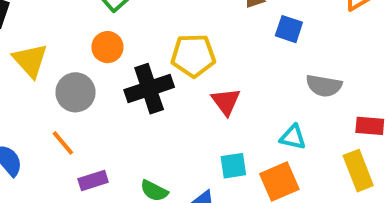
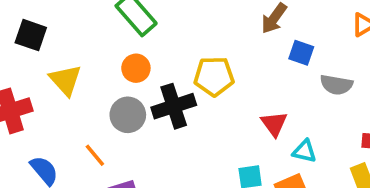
gray semicircle: (324, 86) -> (336, 85), moved
gray circle: (75, 92) -> (128, 115), moved
red triangle: (226, 102) -> (274, 124), moved

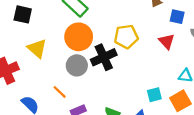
black square: (31, 35) -> (23, 14), moved
orange circle: (136, 68) -> (79, 37), size x1.6
red triangle: (274, 124) -> (167, 41), moved

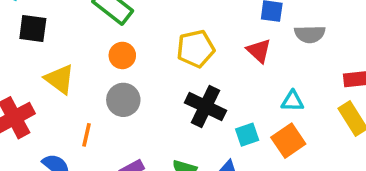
orange circle: (79, 37) -> (122, 55), size x0.6
black cross: (104, 57) -> (205, 107), moved, turned -35
orange line: (60, 92) -> (87, 135), moved, turned 64

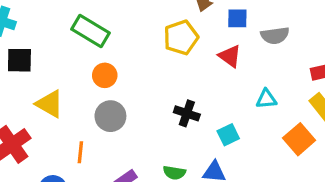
yellow pentagon: (196, 49) -> (181, 37), moved
black cross: (205, 107) -> (187, 113), size x0.7
orange square: (288, 141) -> (299, 139), moved

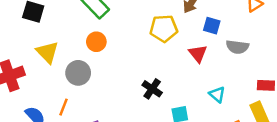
cyan triangle: (266, 99) -> (217, 95), turned 30
gray circle: (110, 116) -> (78, 73), moved
orange line: (80, 152) -> (63, 107), moved

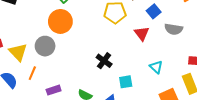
blue square: (212, 26) -> (154, 11), turned 32
orange circle: (96, 42) -> (60, 21), size x1.5
yellow triangle: (47, 52) -> (18, 52), moved

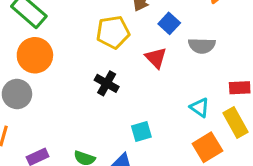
black cross: (104, 61) -> (107, 83), moved
cyan triangle: (156, 67) -> (200, 108), moved

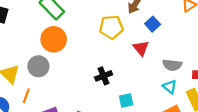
gray semicircle: (202, 46) -> (172, 65), moved
black cross: (107, 83) -> (104, 76), moved, turned 35

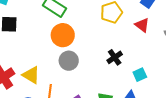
gray circle: (38, 66) -> (69, 61), moved

